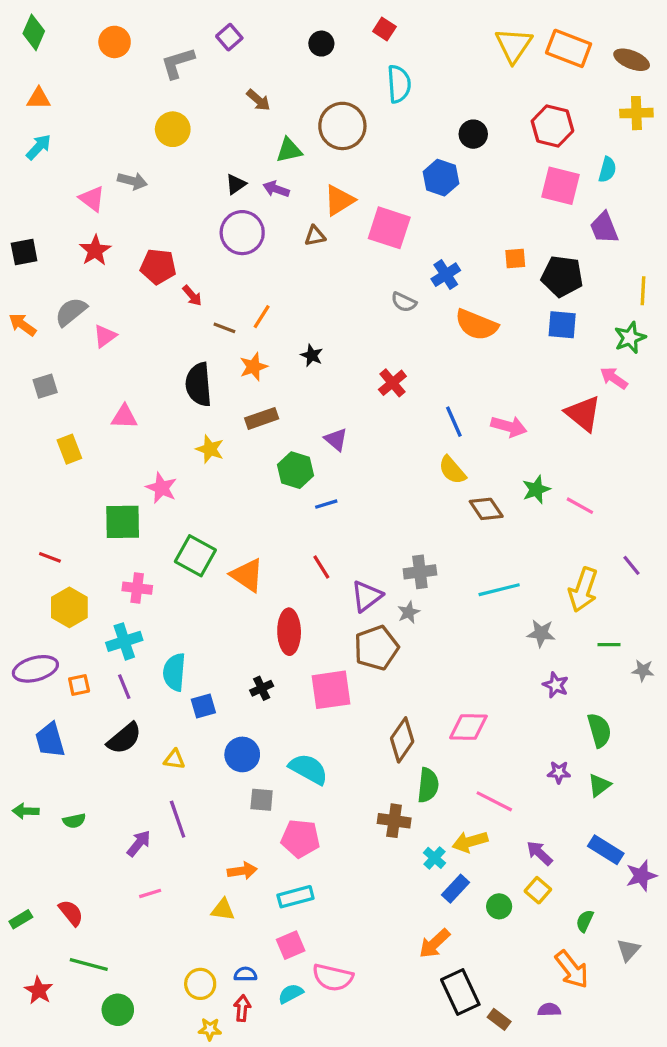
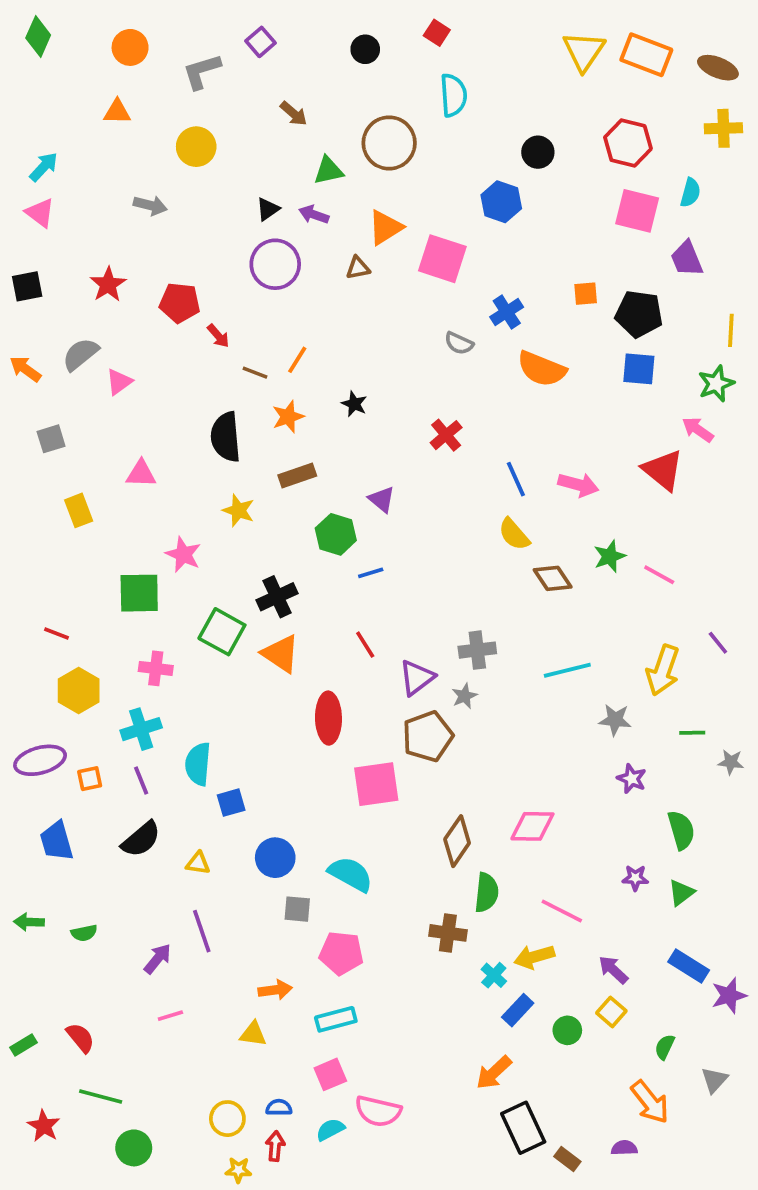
orange triangle: (39, 99) -> (117, 112), moved
pink triangle: (92, 199) -> (40, 213), moved
black cross: (262, 688) -> (277, 597), moved, size x1.5

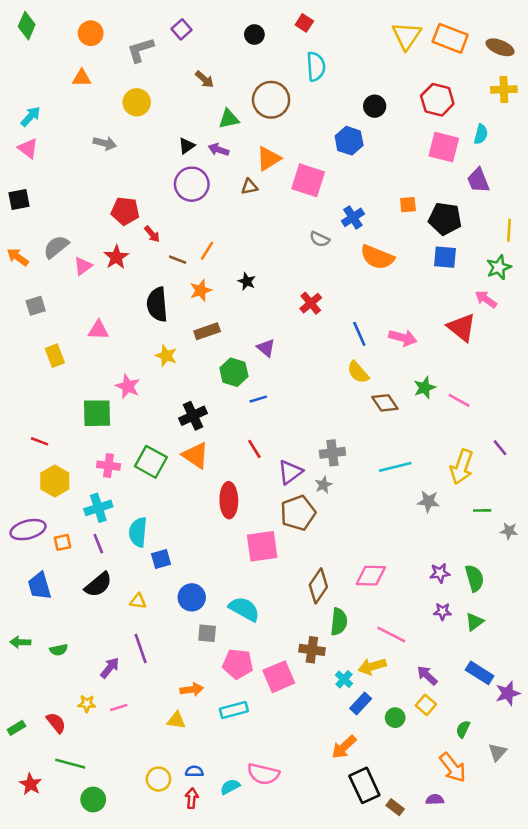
red star: (108, 284) -> (116, 257), moved
green square: (222, 632) -> (151, 462), moved
purple star: (632, 779) -> (440, 573), moved, turned -30
pink square: (330, 1074) -> (279, 677), moved, size x1.4
yellow star: (238, 1170) -> (87, 704), moved

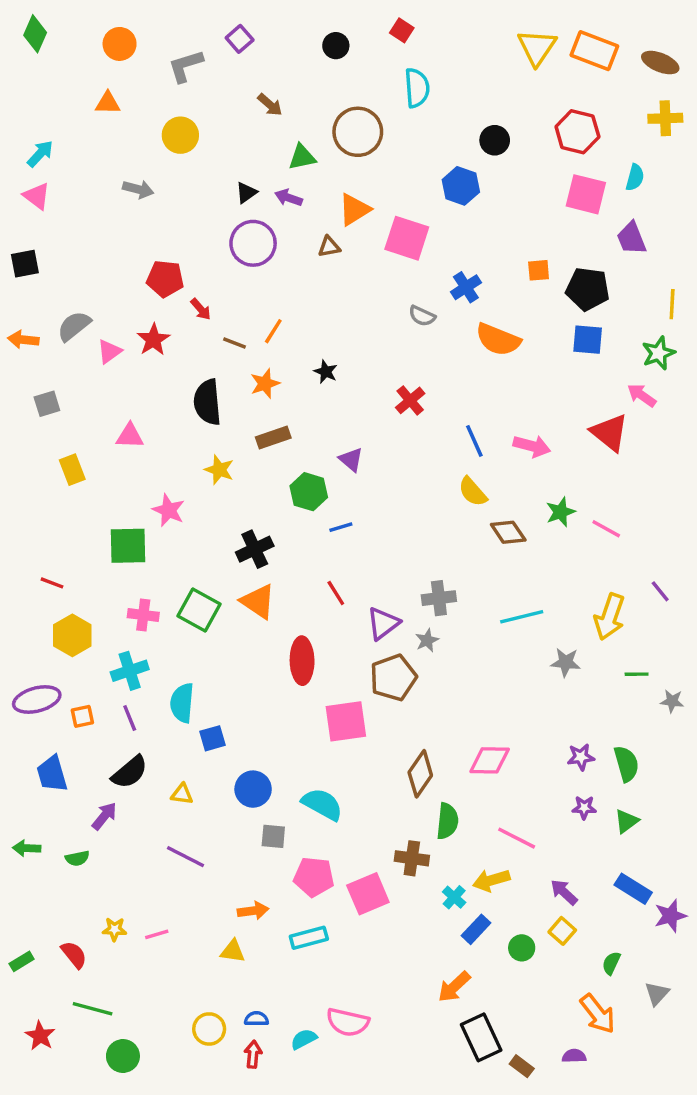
orange arrow: (18, 257) -> (23, 340), turned -30
purple line: (141, 649) -> (185, 857), turned -44
purple arrow: (110, 668) -> (104, 816), moved

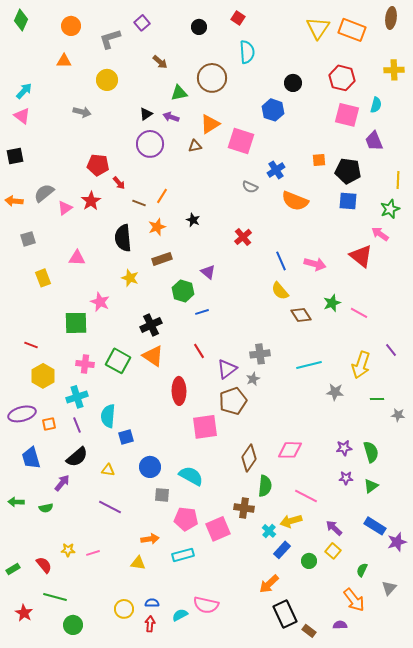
brown ellipse: (660, 63) -> (391, 18), moved, turned 75

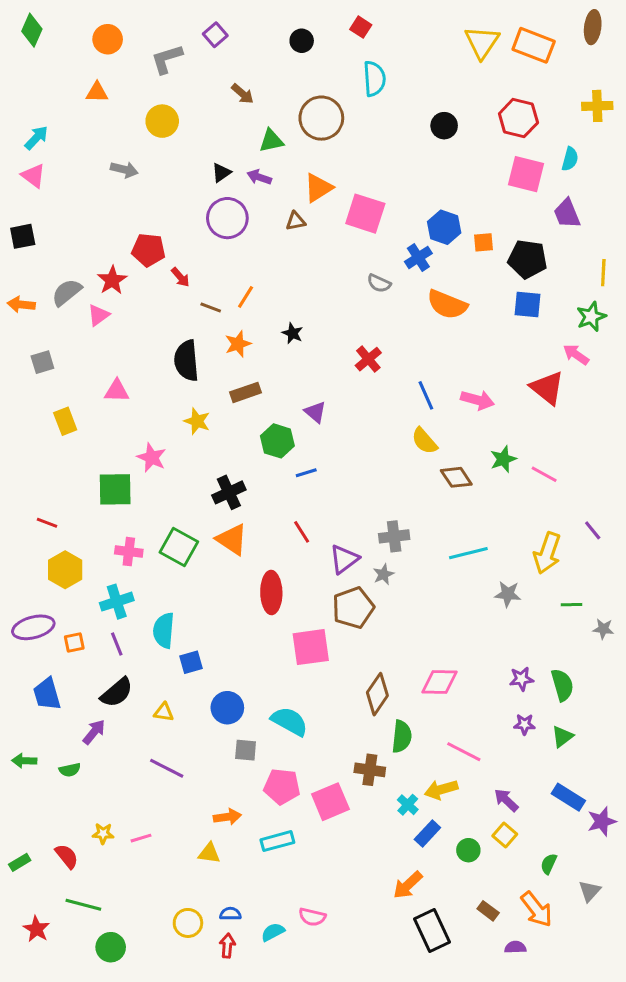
blue hexagon: (273, 110) -> (444, 227), moved
red star: (91, 201) -> (112, 280), moved
pink semicircle: (206, 605) -> (312, 917), size x0.7
brown rectangle: (309, 631) -> (488, 911), moved

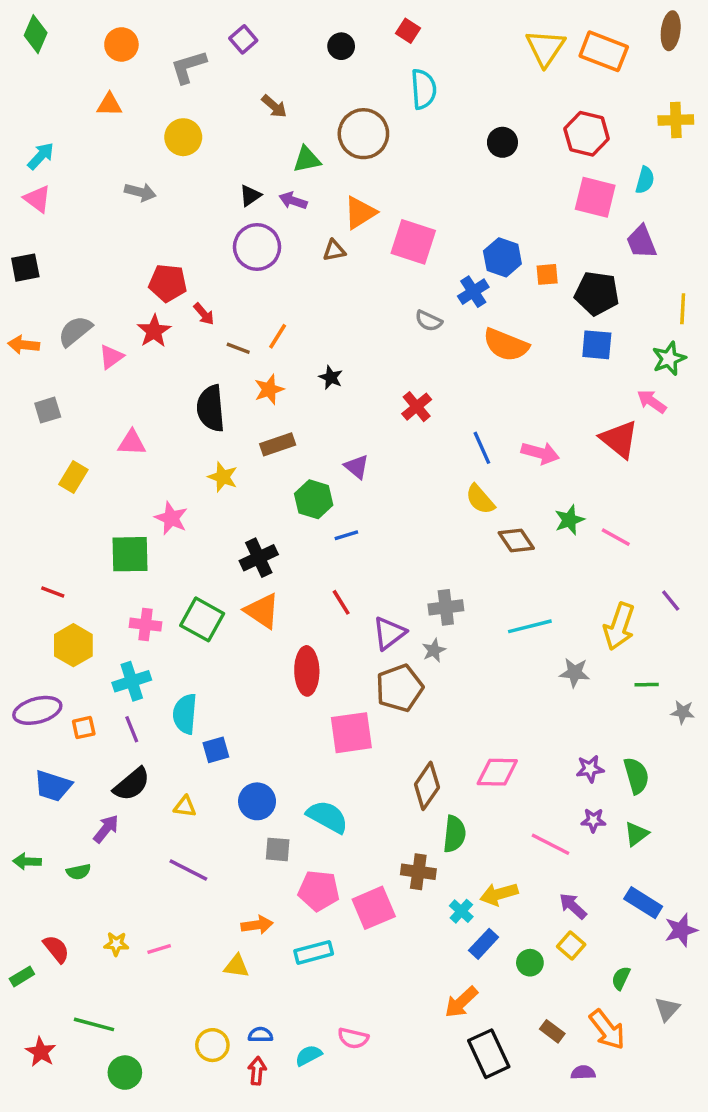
red star: (112, 280) -> (154, 331), moved
yellow rectangle: (65, 421) -> (73, 477), turned 52
blue trapezoid: (47, 694) -> (53, 786), turned -56
pink line: (464, 752) -> (551, 844), moved
red semicircle: (67, 856) -> (56, 949), moved

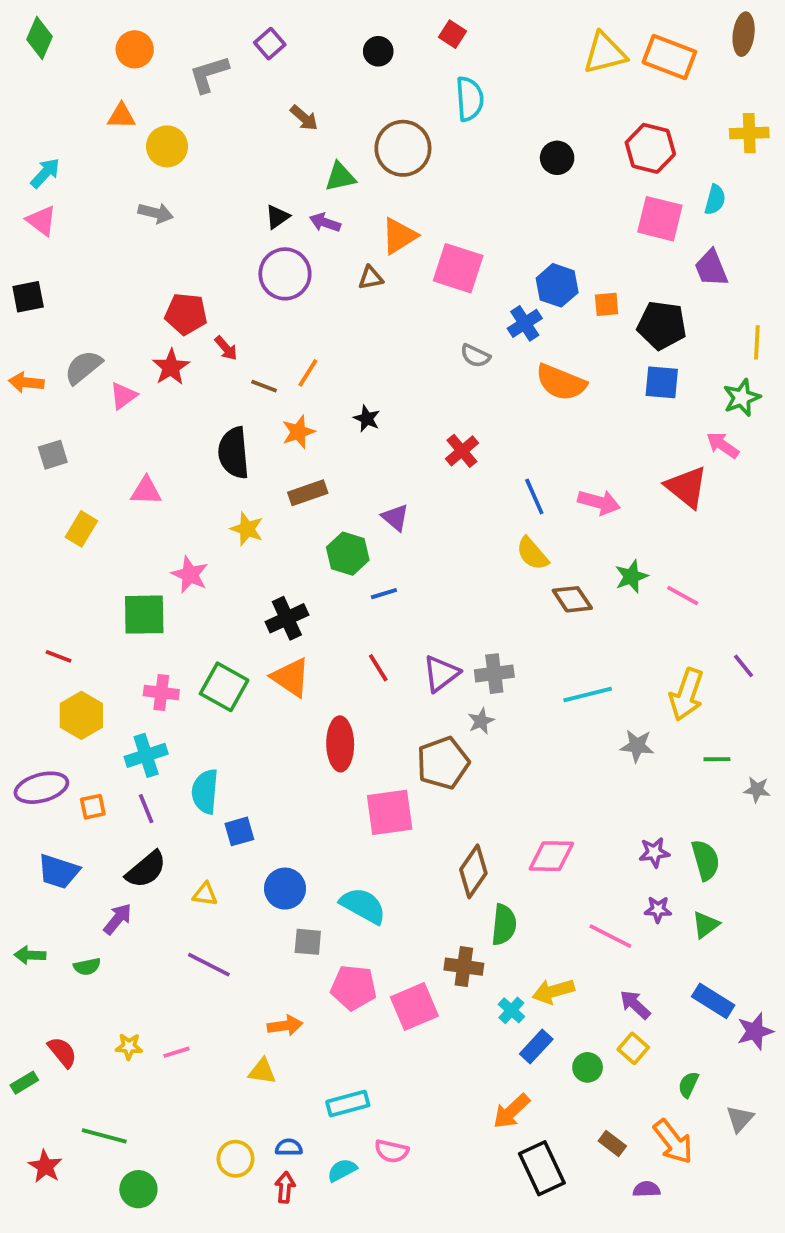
yellow triangle: (545, 48) -> (605, 53), turned 42
yellow circle: (183, 137) -> (167, 146), moved
purple triangle: (389, 633) -> (441, 674), moved
cyan rectangle: (314, 952) -> (348, 1104), moved

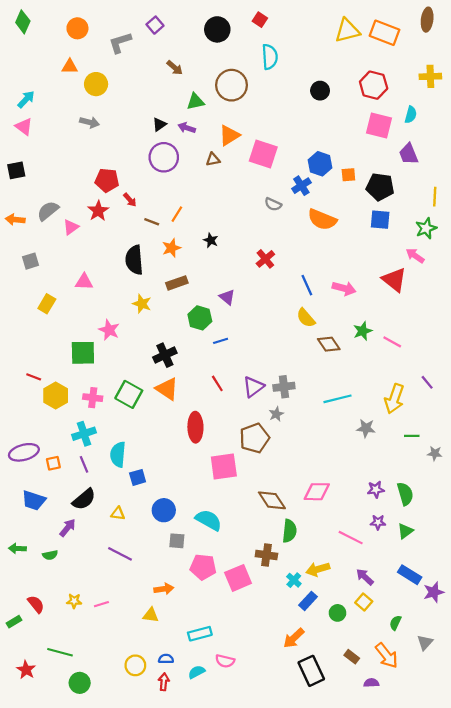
black circle: (378, 51) -> (217, 29), size x1.5
yellow hexagon: (81, 715) -> (56, 395), moved
brown diamond: (473, 871) -> (272, 500), turned -68

